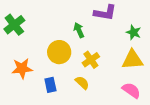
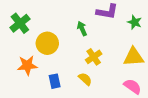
green star: (134, 32) -> (135, 22), moved
yellow circle: (59, 52) -> (47, 43), moved

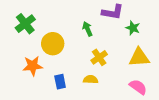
green star: (135, 22) -> (133, 28), moved
yellow semicircle: (85, 79) -> (91, 80), turned -40

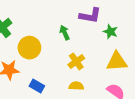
yellow semicircle: (91, 80) -> (76, 86), moved
blue rectangle: (60, 82) -> (37, 86), turned -48

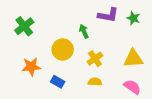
green star: (110, 32) -> (133, 18), moved
yellow circle: (29, 48) -> (63, 49), moved

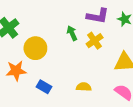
yellow circle: (63, 49) -> (35, 48), moved
yellow cross: (95, 59) -> (95, 41), moved

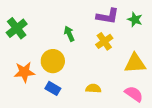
green arrow: (72, 33) -> (69, 34), moved
yellow circle: (35, 48) -> (53, 61), moved

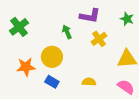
purple L-shape: (108, 16) -> (90, 16), moved

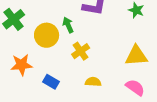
yellow cross: (99, 39) -> (81, 51), moved
yellow circle: (52, 57) -> (47, 35), moved

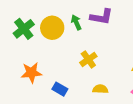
green arrow: (68, 25) -> (76, 22), moved
yellow circle: (47, 35) -> (52, 28), moved

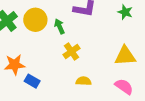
green arrow: (76, 22) -> (59, 26), moved
blue rectangle: (60, 89) -> (32, 81), moved

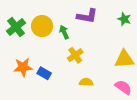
blue rectangle: (32, 81) -> (44, 73), moved

